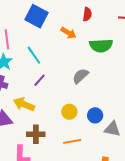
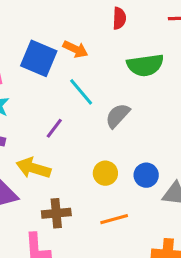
blue square: (36, 16) -> (39, 58), moved
orange arrow: (68, 33) -> (75, 49), moved
cyan line: (34, 55) -> (81, 92), moved

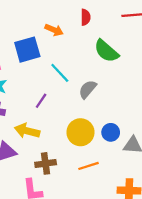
orange arrow: (75, 49) -> (54, 30), moved
blue square: (39, 58) -> (27, 50), turned -36
green semicircle: (145, 65) -> (106, 51), turned 52
yellow circle: (105, 173) -> (80, 132), size x1.5

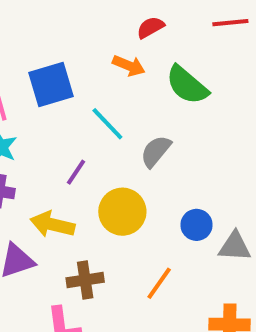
red semicircle: (86, 17) -> (150, 27), turned -119
orange arrow: (54, 30) -> (129, 66), moved
yellow circle: (80, 132) -> (122, 212), moved
orange line: (88, 166) -> (159, 283), turned -36

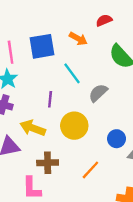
orange arrow: (129, 66) -> (78, 39), moved
purple line: (76, 172) -> (50, 99), turned -35

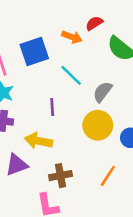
red semicircle: (104, 20) -> (94, 23), moved
yellow circle: (74, 126) -> (98, 125), moved

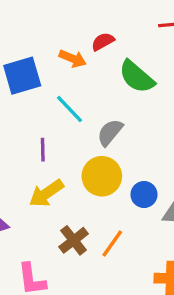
yellow arrow: (38, 141) -> (46, 193), moved, turned -48
brown cross: (61, 176) -> (74, 240), moved, turned -30

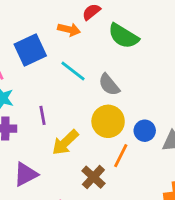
gray semicircle: (110, 132) -> (109, 85), turned -70
purple line: (43, 150) -> (42, 115), moved
orange line: (112, 243) -> (121, 156), moved

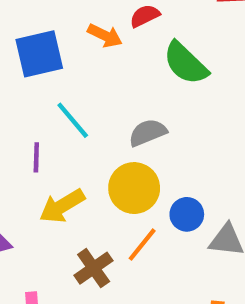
cyan line: (73, 71) -> (73, 120), moved
gray semicircle: (109, 85) -> (148, 133), turned 95

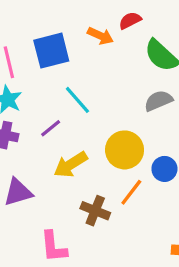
gray semicircle: (148, 133) -> (158, 101), moved
purple line: (36, 157) -> (51, 128), turned 50
brown cross: (94, 268) -> (95, 211), turned -32

